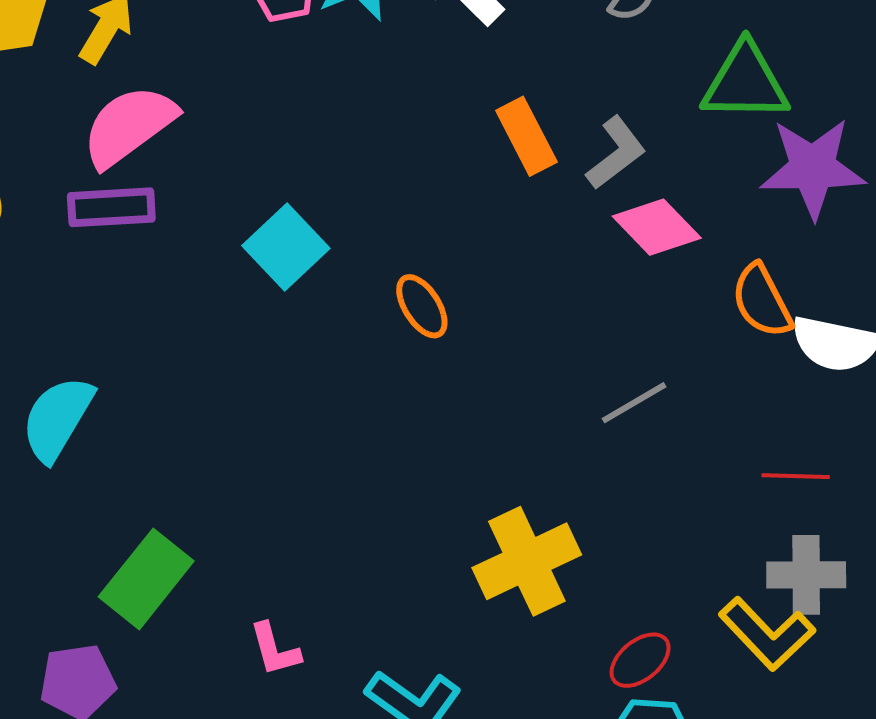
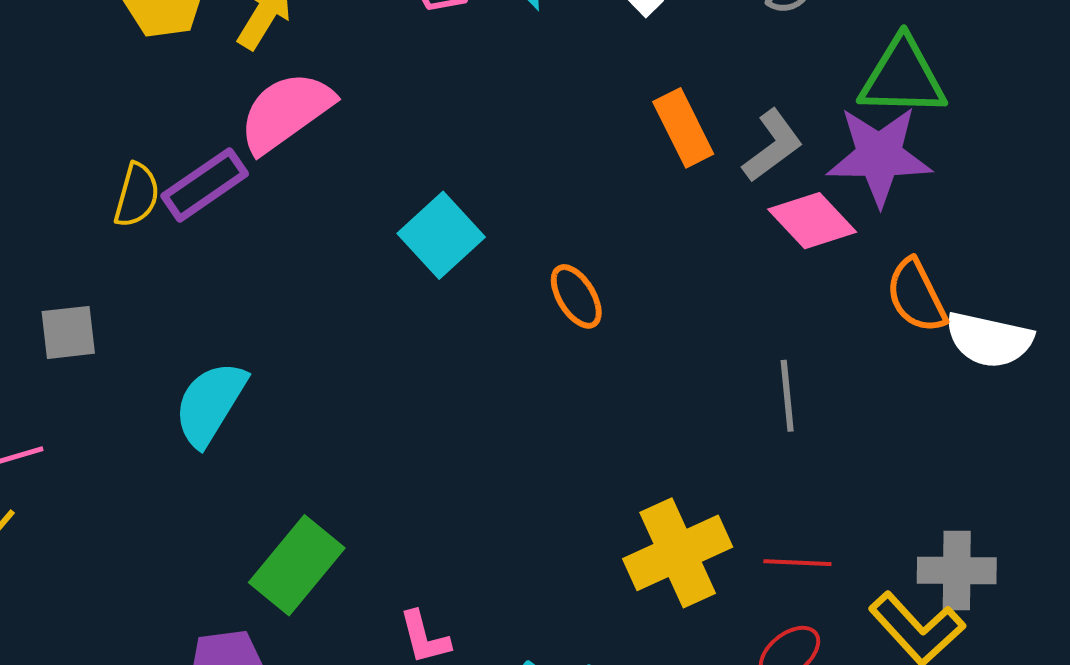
purple star: (813, 168) -> (879, 156), moved
purple rectangle: (111, 207) -> (205, 185), moved, turned -32
gray line: (634, 403) -> (787, 396), turned -66
red line: (796, 476) -> (797, 563), moved

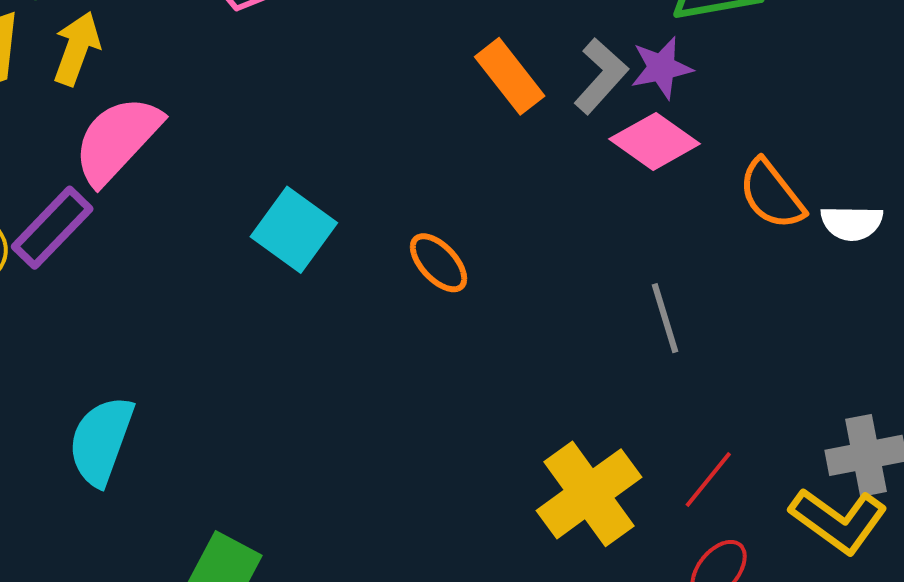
purple star: (879, 156) -> (661, 68), moved, size x0.6
white semicircle: (989, 340) -> (852, 223), size x0.7
red line: (797, 563) -> (708, 479), turned -42

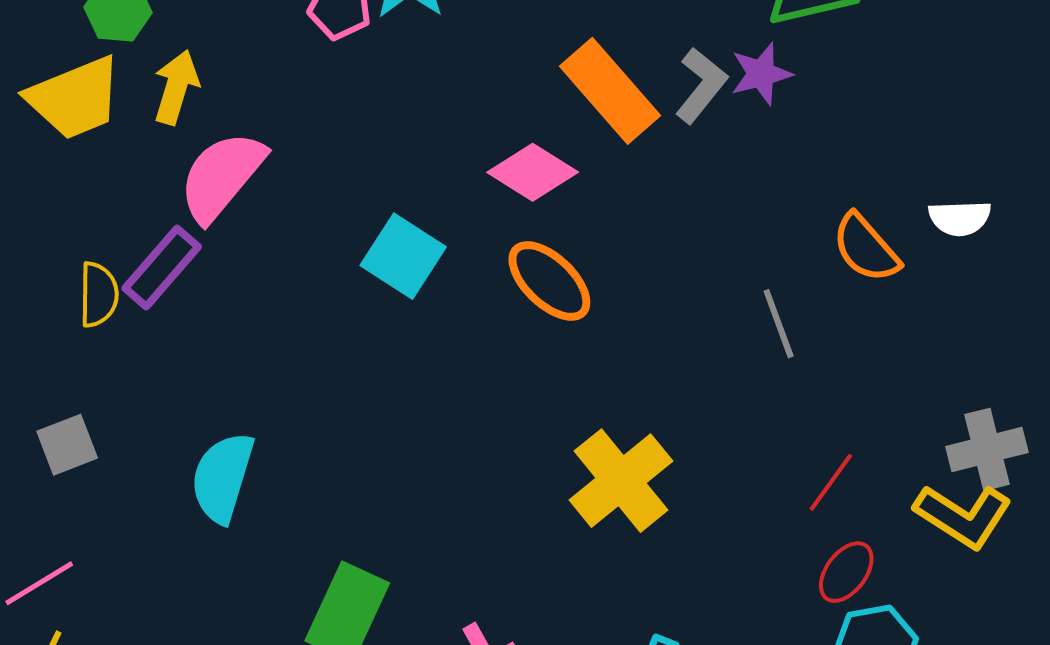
orange rectangle: (510, 76) -> (610, 91), size x1.4
pink diamond: (655, 141) -> (533, 172), moved
orange semicircle: (772, 194) -> (866, 248), moved
orange ellipse: (438, 263) -> (549, 281), size x1.4
yellow cross: (589, 494) -> (621, 481), moved

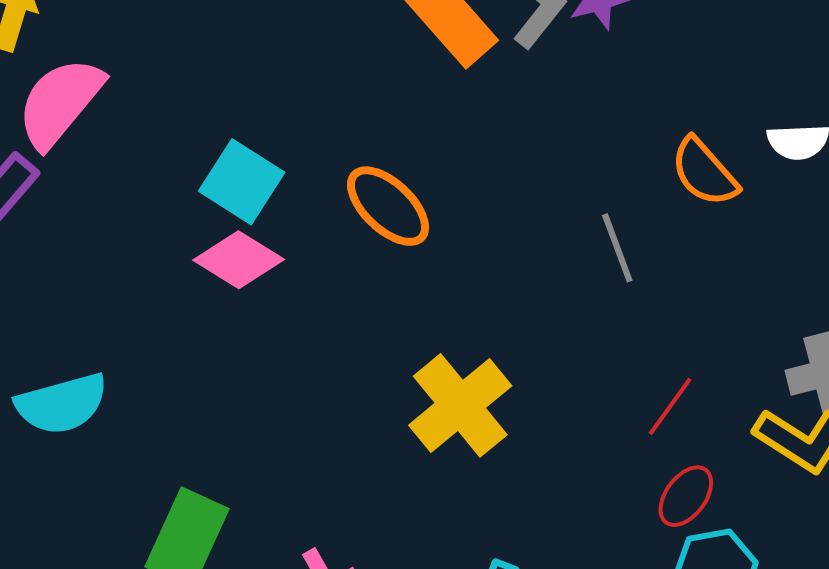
pink diamond: (533, 172) -> (239, 260), moved
cyan semicircle: (222, 478) -> (62, 404), turned -122

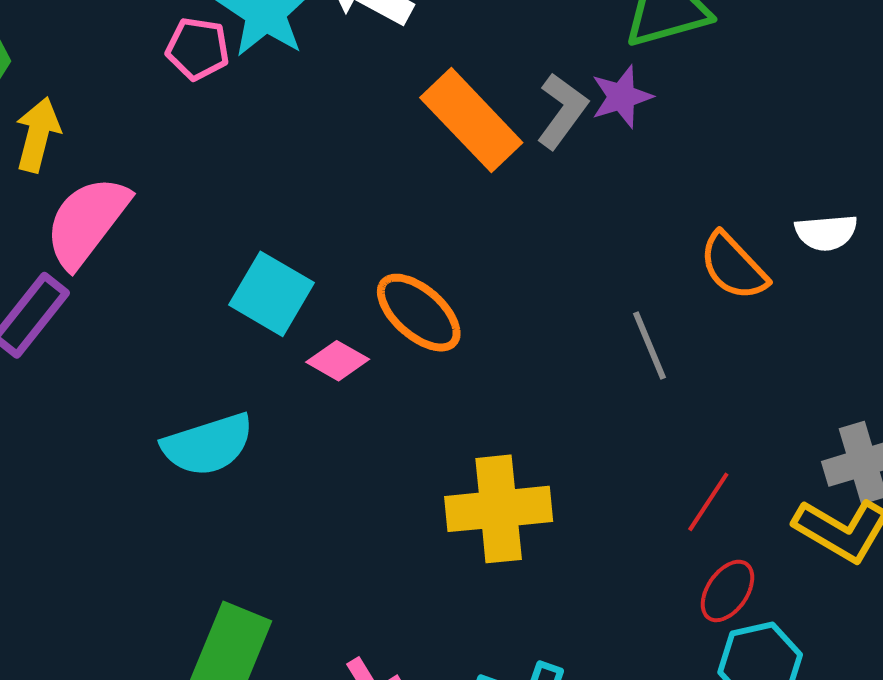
pink diamond: (239, 260) -> (338, 361), moved, size x0.7
cyan semicircle: (62, 404) -> (208, 445), moved
yellow cross: (460, 405) -> (499, 509), turned 36

